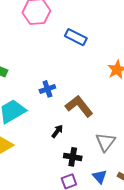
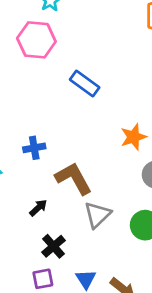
gray triangle: (105, 142) -> (97, 215), moved
black cross: (73, 157) -> (54, 246), turned 30

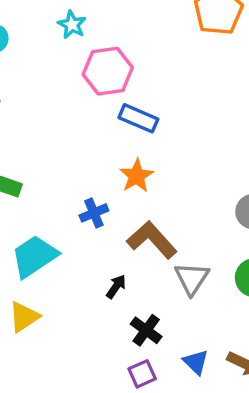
pink hexagon: (36, 40) -> (108, 71), moved
orange star: (133, 137) -> (137, 176), moved

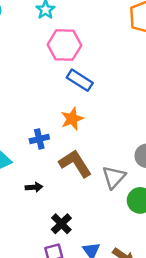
gray triangle: (192, 278) -> (114, 177), moved
black arrow: (116, 287) -> (34, 187), moved, turned 42

